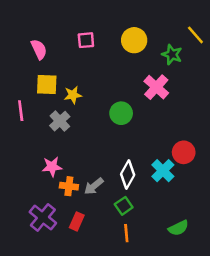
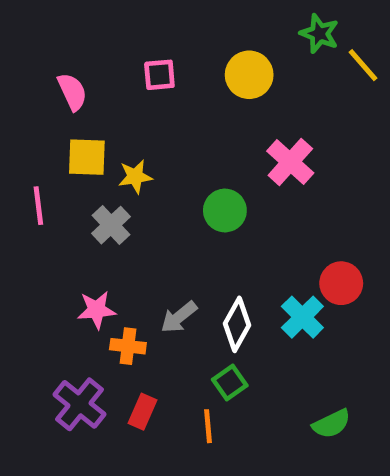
green star: (172, 55) -> (319, 34), moved
gray arrow: (94, 186) -> (179, 317), moved
orange line: (126, 233) -> (208, 426), moved

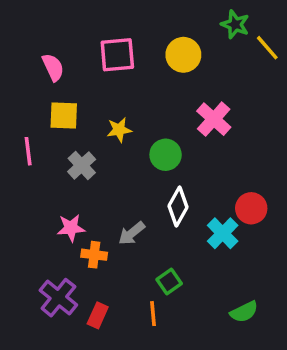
pink square: (159, 75) -> (117, 55), size x1.5
yellow star: (135, 177) -> (119, 130), moved
white diamond: (237, 324) -> (178, 207), moved
red rectangle: (143, 412) -> (98, 315), moved

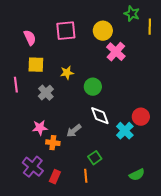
yellow line: (267, 48) -> (150, 27), turned 42
pink cross: (214, 119) -> (116, 52), moved
white diamond: (178, 207) -> (100, 116), turned -50

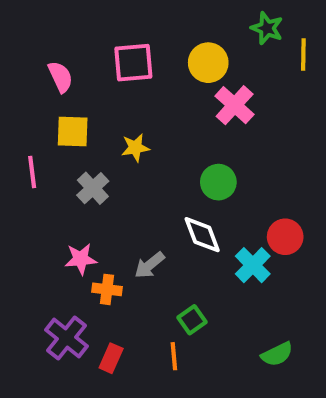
green circle: (93, 87) -> (218, 182), moved

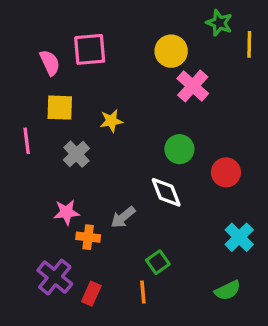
pink square: (133, 63) -> (90, 49), moved
red circle: (285, 237) -> (226, 172), moved
cyan cross: (253, 265) -> (239, 237), moved

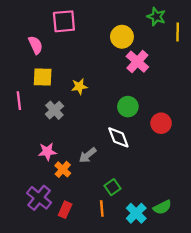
pink square: (90, 49) -> (64, 21), moved
orange cross: (88, 237) -> (63, 169), turned 35
cyan cross: (239, 237) -> (136, 213), moved

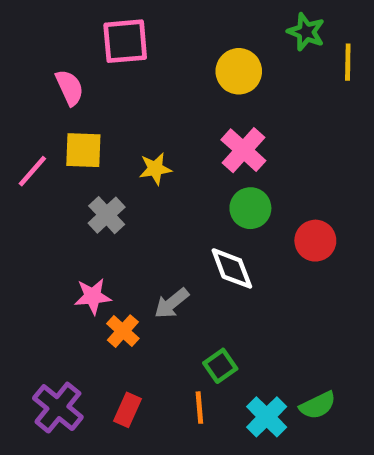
pink cross: (137, 62) -> (243, 150), moved
pink line: (19, 101) -> (32, 171), moved, turned 48
purple cross: (39, 198) -> (58, 408), moved

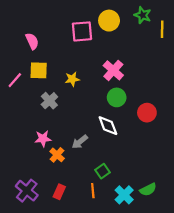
pink square: (125, 41) -> (82, 31), moved
yellow circle: (239, 71) -> (109, 21), moved

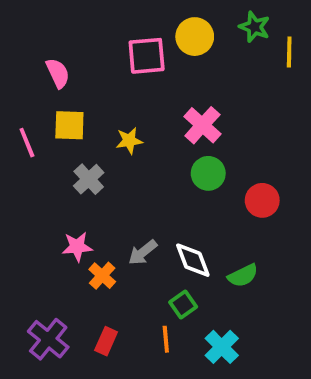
pink line: (15, 80) -> (27, 143), turned -63
white diamond: (108, 126) -> (193, 260), moved
green semicircle: (148, 190) -> (243, 276), moved

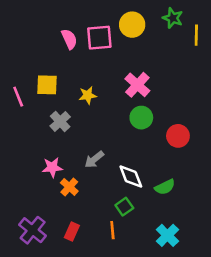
pink semicircle: (58, 73) -> (69, 39), moved
gray arrow: (143, 252) -> (94, 159), moved
cyan cross: (222, 347) -> (167, 235), moved

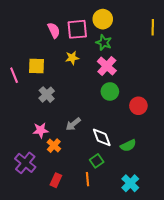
green star: (173, 18) -> (104, 43), moved
yellow star: (88, 95) -> (72, 58), moved
purple cross: (33, 230) -> (25, 163), moved

